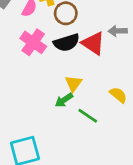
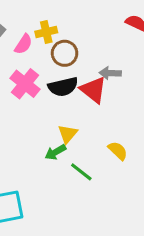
gray arrow: (118, 31) -> (110, 73), moved

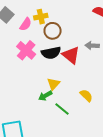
gray arrow: (110, 73) -> (92, 46), moved

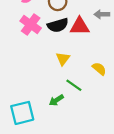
red triangle: (71, 55) -> (80, 26), turned -36
green arrow: (45, 96) -> (56, 100), moved

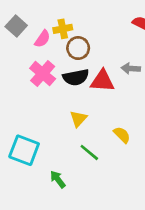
green arrow: (56, 100) -> (58, 179), moved, turned 80
cyan square: (22, 113) -> (24, 150), moved, turned 30

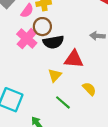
brown circle: (78, 48) -> (42, 27), moved
red triangle: (102, 81) -> (74, 59), moved

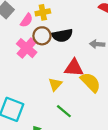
black semicircle: (53, 42) -> (62, 35), moved
yellow semicircle: (89, 89) -> (90, 82), moved, size x1.5

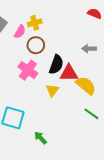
black semicircle: (62, 35) -> (56, 65), moved, turned -54
pink cross: (27, 48) -> (28, 70), moved
green line: (64, 111) -> (91, 114), moved

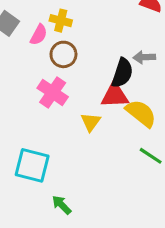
yellow cross: (35, 23) -> (61, 21), turned 32
black semicircle: (56, 65) -> (122, 73), moved
green arrow: (41, 138) -> (62, 205), moved

